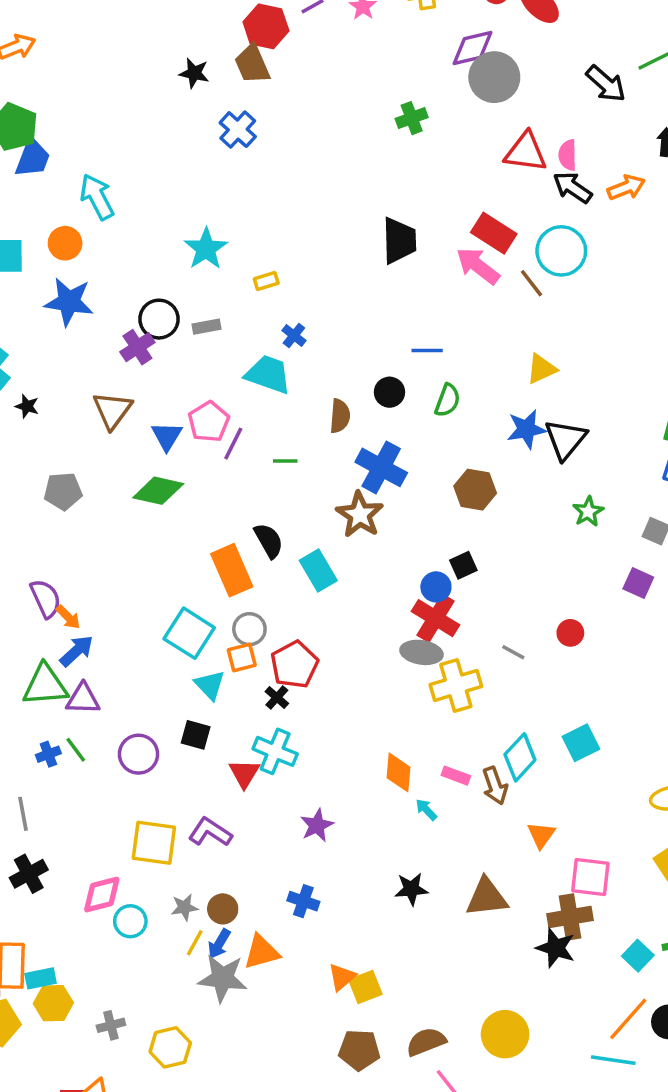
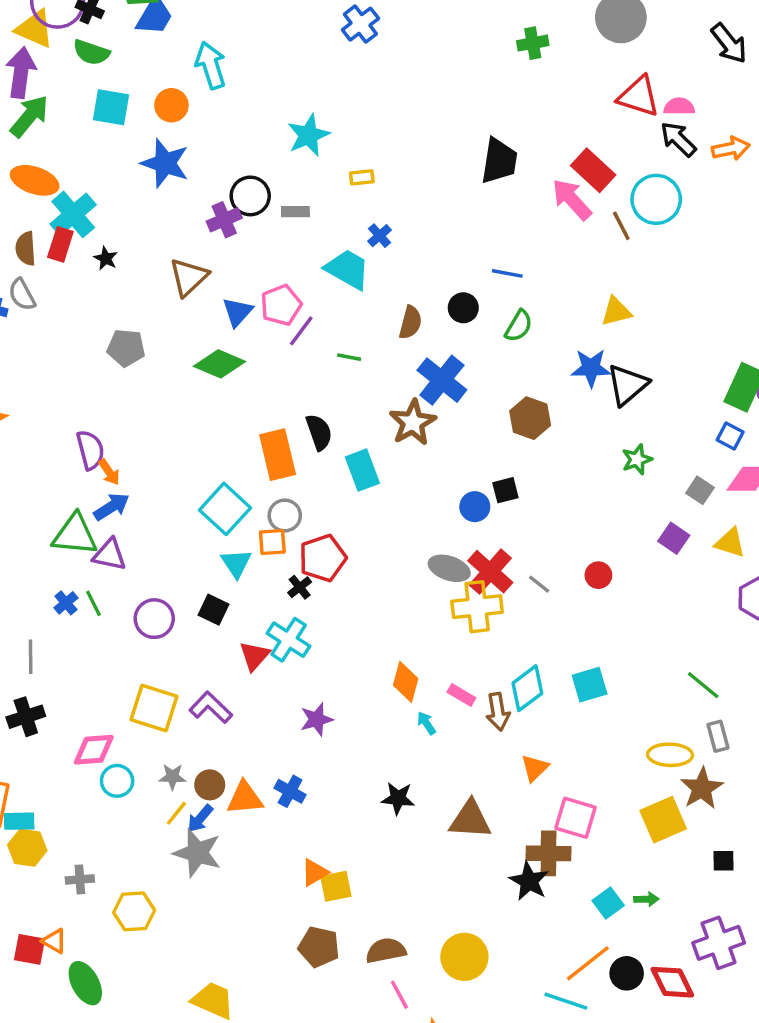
pink semicircle: (568, 155) -> (679, 107), turned 80
red cross: (436, 618) -> (490, 572), moved
blue cross: (48, 754) -> (66, 603), turned -30
orange triangle: (261, 952) -> (245, 798), moved

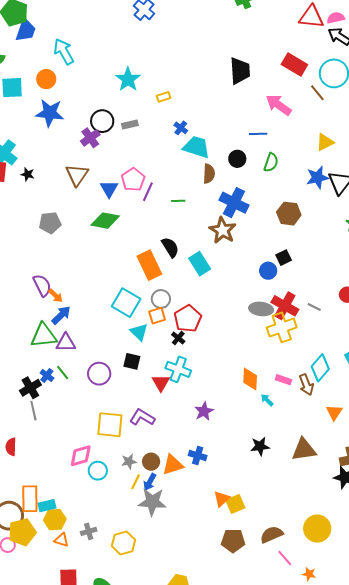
pink arrow: (572, 199) -> (279, 105), moved
cyan trapezoid: (348, 269) -> (196, 147), moved
black cross: (26, 717) -> (30, 388), moved
orange triangle: (54, 941) -> (62, 540), moved

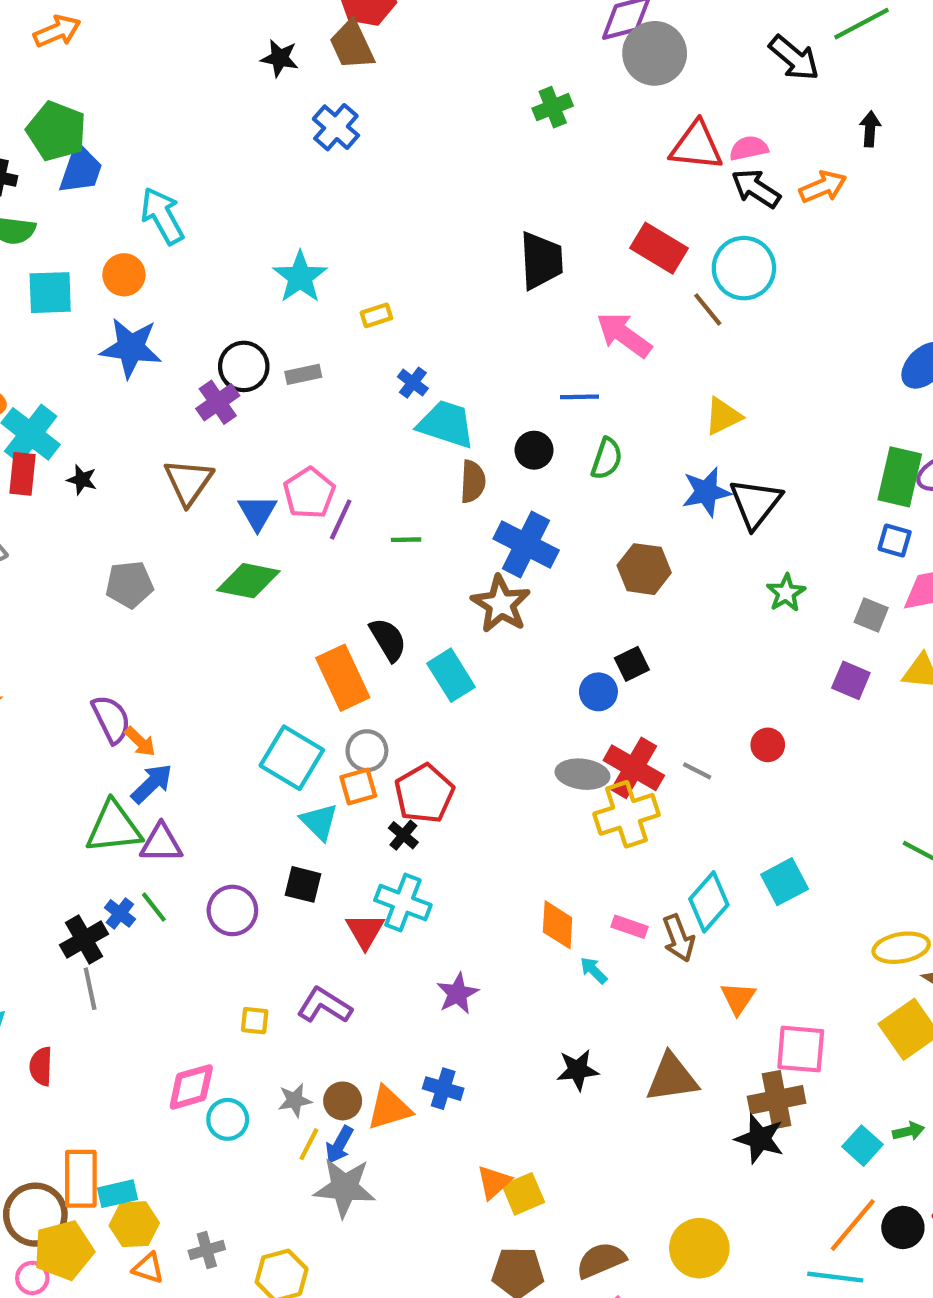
yellow square: (110, 425) -> (255, 1021), size x0.5

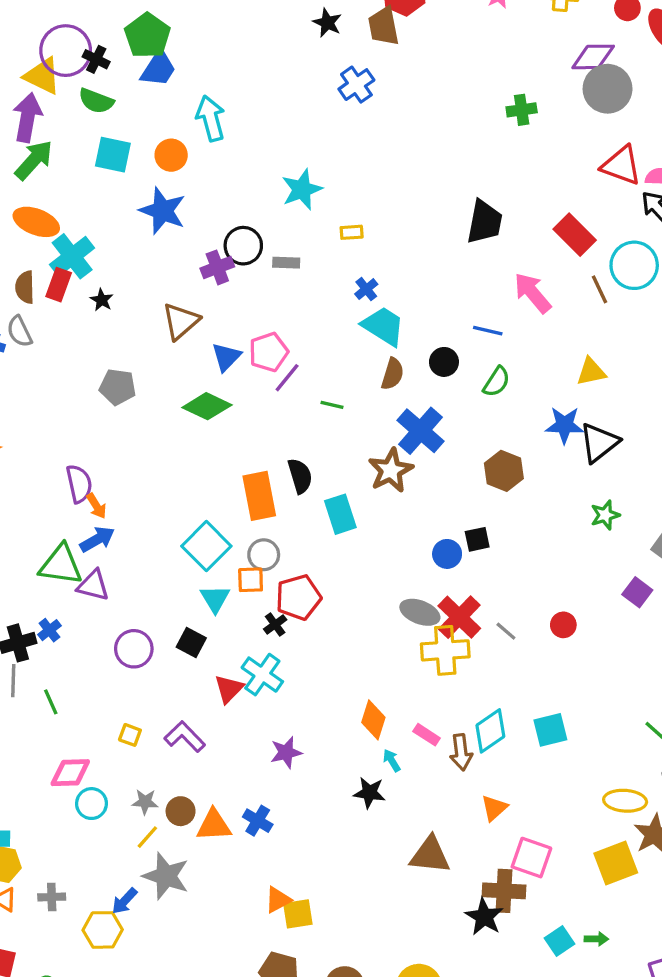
green line: (154, 907) -> (51, 702), moved
black star: (578, 1070) -> (369, 793), moved
blue arrow: (339, 1145) -> (125, 901), moved

